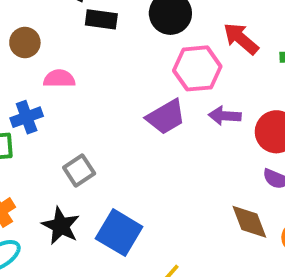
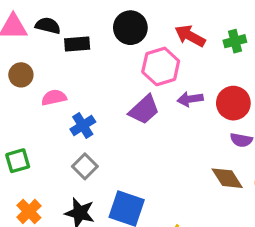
blue cross: (27, 117) -> (83, 126), moved

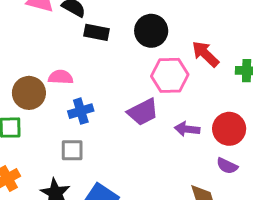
brown circle: (21, 75) -> (29, 93), moved, size x1.4
purple arrow: (190, 99) -> (187, 129), moved
gray square: (85, 166) -> (72, 150), turned 30

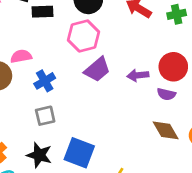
pink hexagon: (170, 75) -> (84, 36), moved
purple semicircle: (227, 166) -> (166, 94), moved

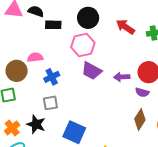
purple trapezoid: (97, 70) -> (92, 71), turned 65
brown diamond: (166, 130) -> (140, 119), turned 60
black star: (39, 155) -> (36, 124), moved

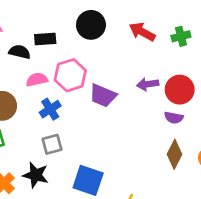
black semicircle: (36, 11) -> (20, 52), moved
pink hexagon: (83, 45) -> (70, 75), moved
pink semicircle: (35, 57) -> (37, 80), moved
purple arrow: (122, 77) -> (148, 84), moved

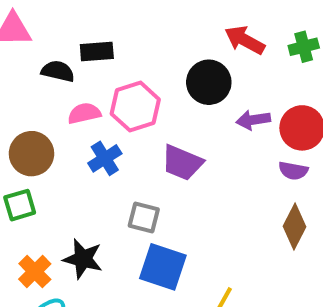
black circle: (91, 25) -> (209, 82), moved
purple trapezoid: (103, 95) -> (182, 163), moved
gray square: (52, 144) -> (144, 218), moved, turned 30

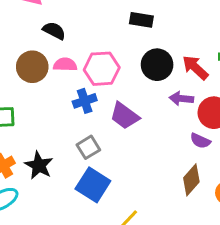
red arrow: (245, 40) -> (195, 68), moved
black rectangle: (97, 52) -> (141, 20), moved
brown circle: (32, 154) -> (32, 67), moved
blue cross: (105, 158) -> (85, 101), moved
gray square: (144, 218) -> (88, 147), turned 30

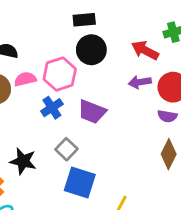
black circle: (157, 65) -> (91, 50), moved
black star: (39, 165) -> (23, 161), moved

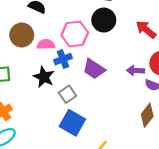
pink semicircle: (25, 79) -> (46, 44), moved
purple arrow: (140, 82) -> (135, 71), moved
black star: (23, 161) -> (44, 77), moved

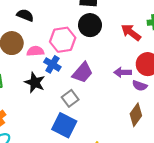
blue cross: (63, 59) -> (52, 64), turned -35
purple trapezoid: (94, 69) -> (83, 73), turned -80
gray square: (67, 94) -> (70, 98), moved

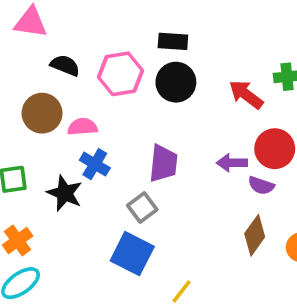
pink hexagon: (63, 40) -> (120, 74), moved
blue cross: (52, 64) -> (95, 164), moved
purple trapezoid: (83, 73) -> (163, 163), turned -35
black star: (35, 83) -> (65, 193), moved

